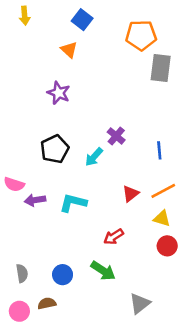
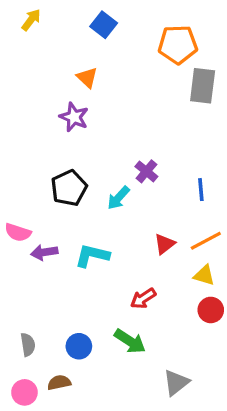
yellow arrow: (25, 16) -> (31, 20), turned -138
orange triangle: (69, 50) -> (87, 77), moved

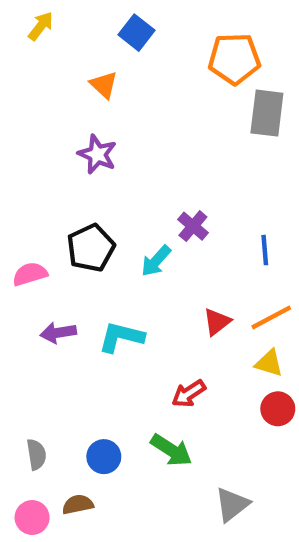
orange triangle: (87, 77) -> (104, 85), moved
pink semicircle: (18, 232) -> (30, 274), moved, turned 145

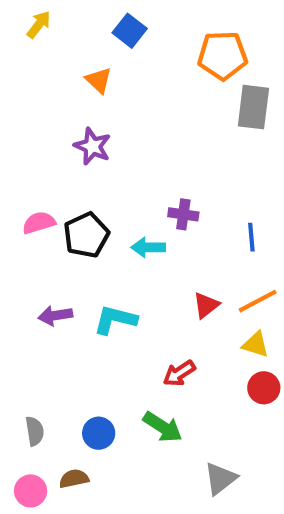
purple cross: (193, 226) -> (183, 214), turned -32
cyan arrow: (156, 261) -> (148, 247), turned 48
pink semicircle: (30, 274) -> (39, 223), moved

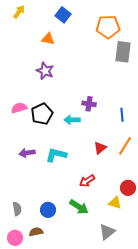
orange triangle: (99, 80) -> (48, 39), turned -32
orange line: (258, 301) -> (125, 146), turned -30
yellow triangle: (256, 344) -> (115, 203), moved

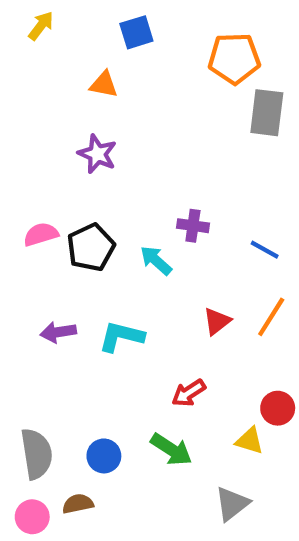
blue square: (63, 15) -> (136, 32), turned 35
blue line: (122, 115) -> (265, 250), turned -56
cyan arrow: (72, 120) -> (156, 260), turned 42
gray semicircle: (17, 209) -> (37, 454), size x1.6

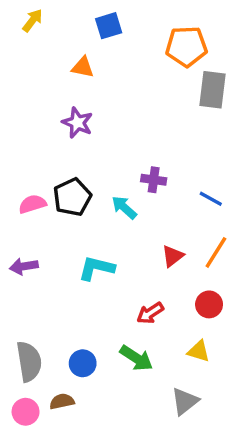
pink semicircle: (41, 234) -> (32, 204), moved
purple arrow: (58, 332) -> (24, 266), moved
red circle: (278, 408) -> (209, 304), moved

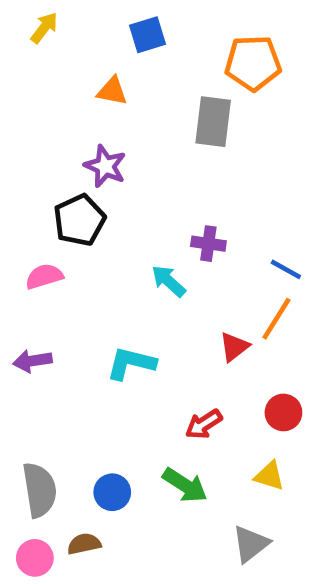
gray rectangle: (212, 90) -> (213, 122), moved
black pentagon: (72, 197) -> (79, 220), moved
orange line: (216, 252) -> (276, 319), moved

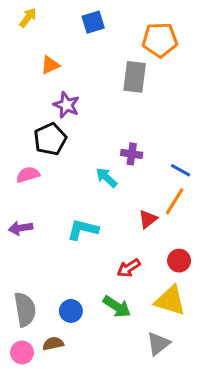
orange triangle: (112, 91) -> (50, 65), moved, turned -36
yellow triangle: (269, 476) -> (170, 301), size x1.6

